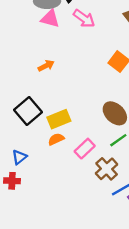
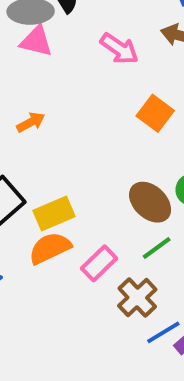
pink arrow: (84, 18) -> (119, 49), moved
orange semicircle: (56, 139) -> (50, 248), size x1.5

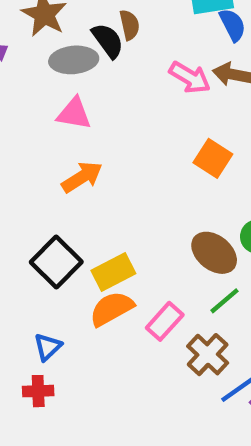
pink triangle: (36, 41) -> (74, 114), moved
pink arrow: (119, 49) -> (190, 77), moved
orange arrow: (31, 122) -> (82, 177), size x1.4

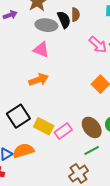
yellow rectangle: (113, 272) -> (44, 126), turned 42
orange semicircle: (112, 309) -> (23, 151), moved
pink rectangle: (165, 321) -> (63, 131), moved

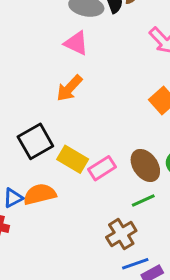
orange arrow: (39, 80) -> (69, 88), turned 150

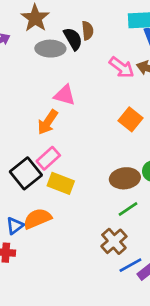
pink triangle: (76, 43) -> (65, 95), moved
brown ellipse: (145, 165) -> (125, 178), turned -52
pink rectangle: (102, 168) -> (48, 158), moved

